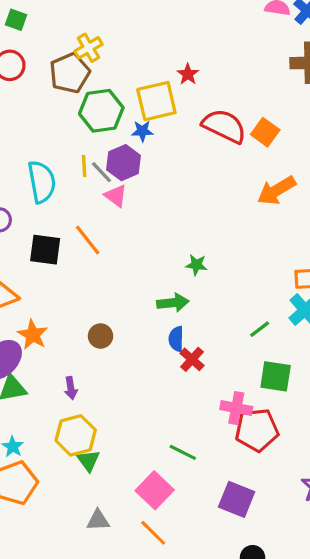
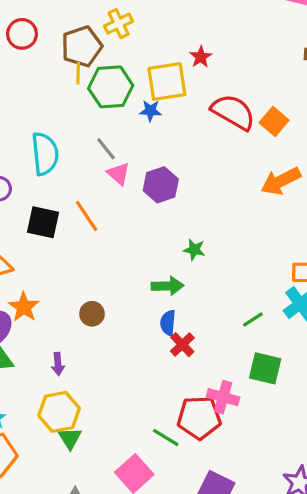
yellow cross: (88, 48) -> (119, 24), moved
purple hexagon: (124, 163) -> (161, 185), moved
yellow line: (84, 166) -> (78, 73), moved
red pentagon: (257, 430) -> (199, 418), moved

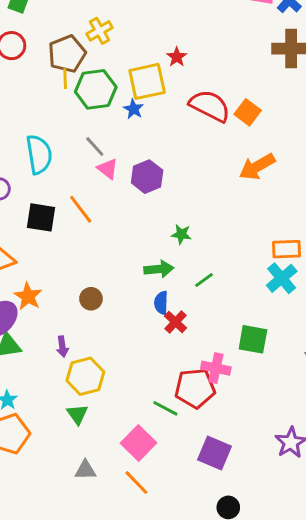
blue star: (150, 111) -> (133, 109), turned 30
green line: (253, 319) -> (204, 280), moved
yellow hexagon: (59, 412) -> (85, 376), moved

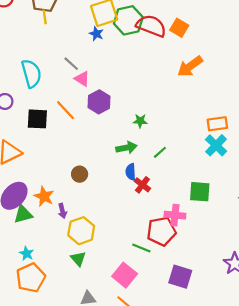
green hexagon: (96, 89) -> (128, 20), moved
purple hexagon: (147, 177) -> (99, 102), moved
orange star: (28, 296) -> (44, 196), moved

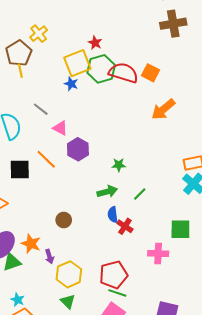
gray line: (71, 64) -> (41, 109), moved
red pentagon: (161, 231) -> (114, 275), moved
green line: (141, 248) -> (117, 293), moved

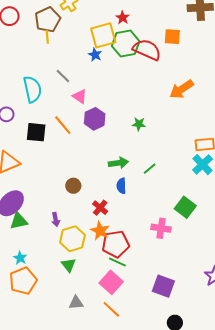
orange square: (151, 73) -> (172, 37), moved, turned -30
green star: (119, 165) -> (139, 124), moved
red cross: (125, 226) -> (100, 208), moved
green square: (180, 229) -> (185, 207), turned 30
orange star: (31, 244) -> (100, 231), moved

